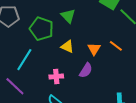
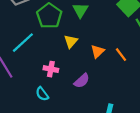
yellow triangle: (67, 47) -> (71, 41), turned 32
purple semicircle: (86, 70) -> (82, 81), moved

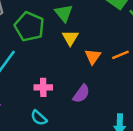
yellow triangle: (71, 41) -> (70, 38), moved
orange line: (121, 55) -> (120, 55), turned -64

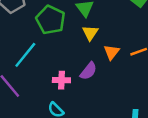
purple semicircle: (81, 94) -> (88, 71), moved

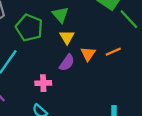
purple semicircle: (88, 71) -> (67, 63), moved

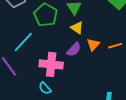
yellow triangle: (67, 37) -> (77, 28), turned -32
pink cross: (43, 83) -> (51, 64), size x1.6

